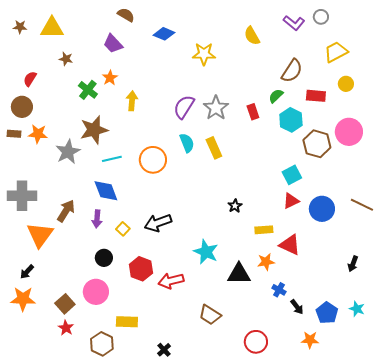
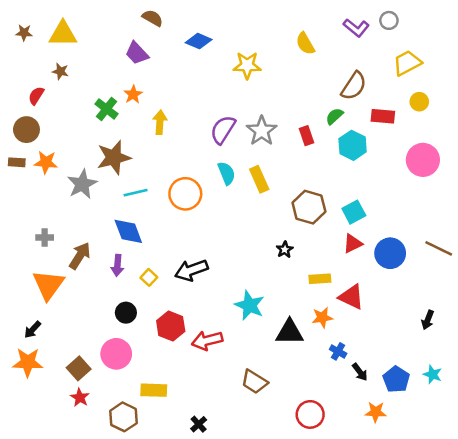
brown star: (66, 59) -> (60, 71), moved
brown hexagon: (317, 144) -> (309, 207), moved
gray cross: (22, 196) -> (45, 237), moved, size x0.5

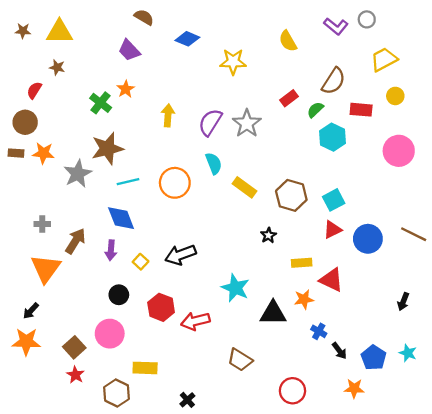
yellow arrow: (160, 122) -> (168, 115), moved
red rectangle: (307, 136) -> (289, 98), moved, turned 72
yellow rectangle: (259, 179) -> (244, 187), moved, turned -30

